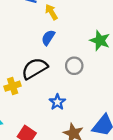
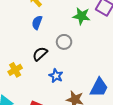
black semicircle: (35, 68) -> (40, 54), moved, size x0.7

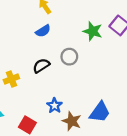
blue semicircle: (37, 22) -> (43, 31), turned -152
blue star: (56, 76) -> (54, 106), moved

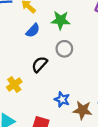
green star: (93, 31) -> (61, 20), moved

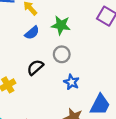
blue star: (62, 99) -> (71, 82), moved

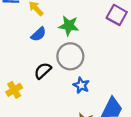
gray circle: (62, 54) -> (70, 56), size x1.5

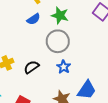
black semicircle: (43, 71) -> (31, 67), moved

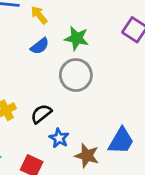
blue star: (64, 67) -> (59, 138), moved

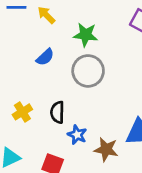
blue semicircle: (40, 46) -> (45, 57), moved
black semicircle: (41, 114) -> (57, 112), turned -45

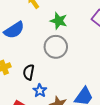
blue semicircle: (45, 57) -> (14, 30), moved, size x1.5

